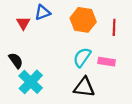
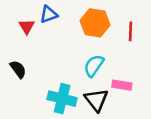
pink rectangle: (107, 62) -> (122, 85), moved
cyan cross: (31, 82) -> (62, 99), moved, turned -30
black triangle: (84, 87) -> (96, 100), turned 45

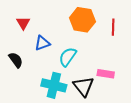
blue triangle: (49, 14) -> (42, 43), moved
cyan semicircle: (94, 66) -> (68, 57), moved

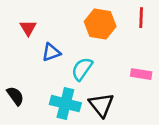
red line: (113, 27) -> (141, 18), moved
black semicircle: (16, 60) -> (15, 96), moved
pink rectangle: (106, 74) -> (141, 74), moved

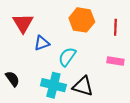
red line: (141, 18) -> (115, 27), moved
red triangle: (28, 28) -> (23, 23), size x1.5
black triangle: (101, 105) -> (83, 86), turned -35

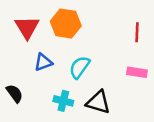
orange hexagon: (82, 20) -> (66, 24), moved
blue triangle: (42, 43) -> (43, 62), moved
cyan cross: (53, 85) -> (63, 101), size x0.7

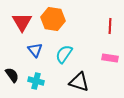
blue triangle: (43, 62) -> (35, 50), turned -49
cyan cross: (63, 101) -> (36, 81), moved

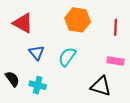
orange hexagon: (53, 19) -> (78, 20), moved
red triangle: (22, 22) -> (23, 23), turned -30
black triangle: (79, 82) -> (101, 86), moved

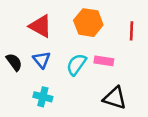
red triangle: (23, 23) -> (40, 26), moved
pink rectangle: (116, 61) -> (104, 61), moved
black semicircle: (12, 79) -> (14, 62), moved

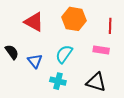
blue triangle: (42, 60) -> (35, 61), moved
pink rectangle: (104, 61) -> (101, 50), moved
cyan cross: (43, 97) -> (58, 81), moved

